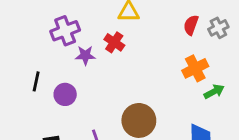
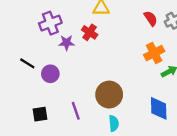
red semicircle: (191, 25) -> (151, 18), turned 126
black line: (36, 81) -> (27, 63), turned -70

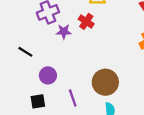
purple circle: (50, 74) -> (48, 75), moved

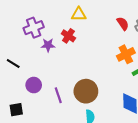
purple line: (73, 98) -> (58, 95), moved
black square: (38, 101) -> (16, 110), moved

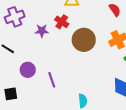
purple cross: (34, 28) -> (15, 17), moved
brown circle: (86, 91) -> (84, 40), moved

